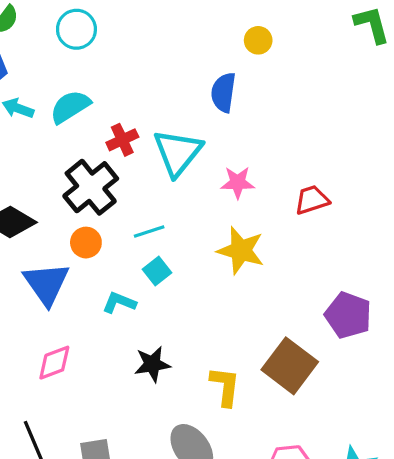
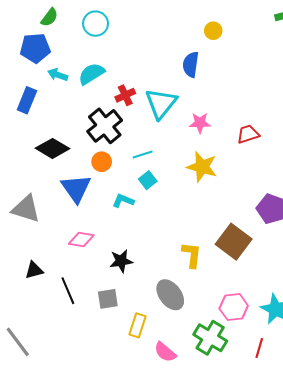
pink diamond: (54, 363) -> (81, 239), turned 30
black star: (152, 364) -> (121, 261), moved

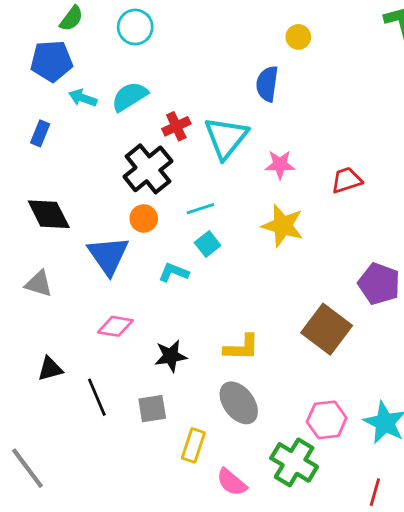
blue rectangle: (27, 100) -> (40, 133), size x0.7
black diamond: (53, 148) -> (49, 214), moved, turned 32
gray triangle: (26, 209) -> (39, 284), size x0.7
yellow L-shape: (192, 255) -> (242, 348), moved, turned 84
red line: (259, 348) -> (375, 492), moved

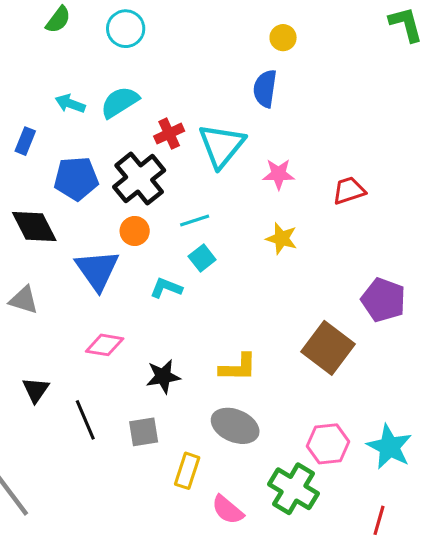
yellow circle: (298, 37) -> (283, 38), moved
blue pentagon: (52, 61) -> (76, 179), moved
yellow star: (283, 226) -> (282, 239), size x0.7
black triangle: (50, 369) -> (36, 390), turned -40
gray ellipse: (239, 403) -> (235, 426), turned -30

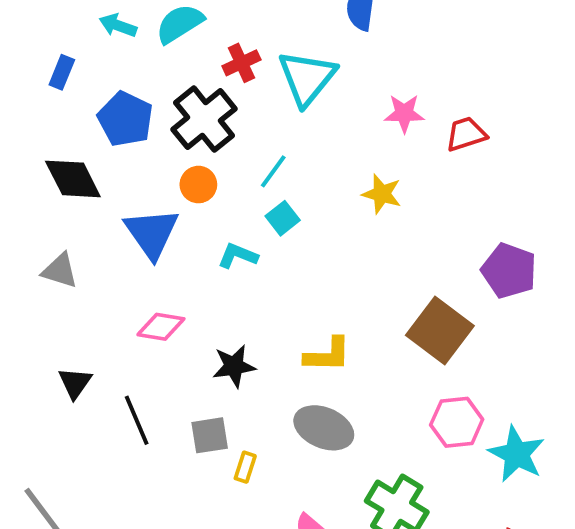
pink star: (279, 174) -> (404, 113), moved
blue pentagon: (76, 179) -> (125, 119), turned 30
cyan line: (195, 221) -> (273, 171), turned -36
pink hexagon: (328, 444) -> (457, 422), moved
yellow rectangle: (187, 471) -> (245, 467), moved, size x0.7

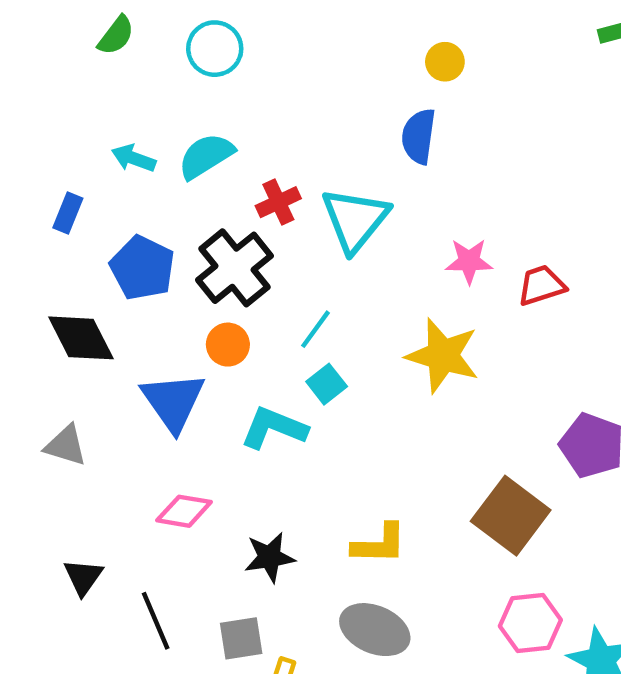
yellow star: (382, 194) -> (443, 356), size x1.6
cyan L-shape: (238, 256) -> (274, 428), size x1.4

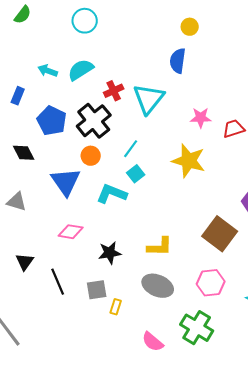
green semicircle: (116, 35) -> (23, 15), moved
black diamond: (81, 338) -> (24, 153), size x0.7
pink hexagon: (530, 623) -> (211, 283), moved

